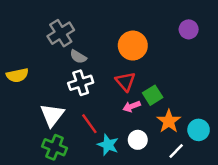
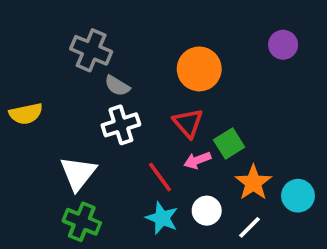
gray cross: (61, 33) -> (91, 50), turned -35
red line: (89, 124) -> (160, 177), moved
white line: (176, 151) -> (250, 227), moved

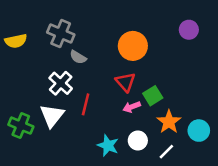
yellow semicircle: (26, 114) -> (16, 41), moved
white cross: (121, 125) -> (61, 83), moved, turned -30
red line: (160, 177) -> (86, 104), moved, turned 50
green cross: (82, 222) -> (21, 126), moved

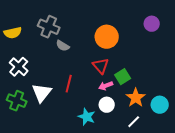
white cross: (61, 83) -> (19, 67), moved
white circle: (138, 140) -> (107, 105), moved

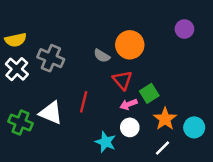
gray cross: (49, 27) -> (51, 58), moved
gray semicircle: (63, 46) -> (102, 56), moved
white cross: (19, 67) -> (17, 69), moved
white triangle: (42, 93) -> (51, 113), turned -45

